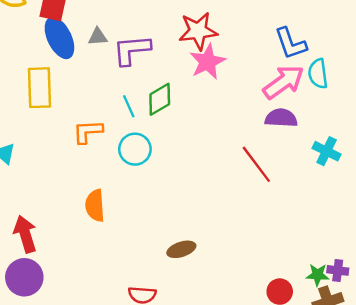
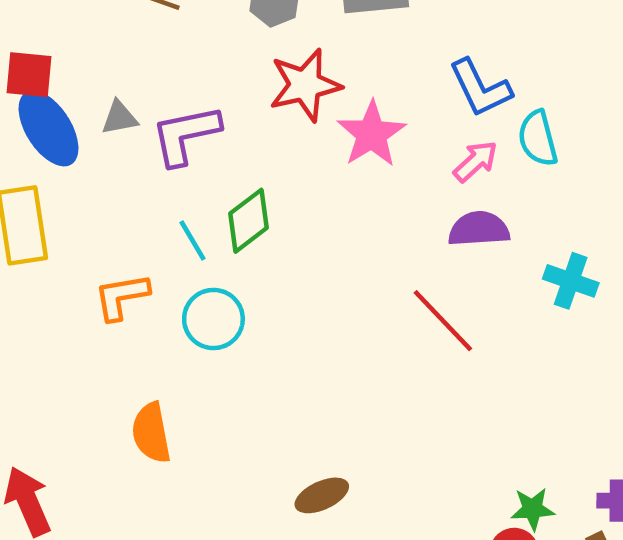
pink star: (207, 62) -> (371, 134), moved
pink arrow: (284, 82) -> (475, 161), size x0.6
green star: (317, 275) -> (533, 509), moved

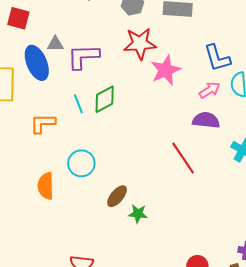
blue ellipse: (48, 128) -> (37, 63), moved
cyan circle: (213, 319) -> (81, 163), moved
brown ellipse: (322, 495) -> (117, 196), moved, turned -35
green star: (533, 509) -> (138, 214), moved

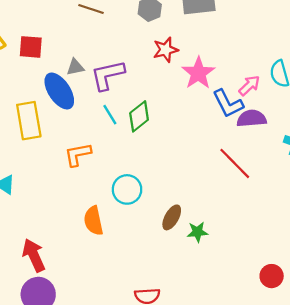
red star: (140, 44) -> (166, 50), size x0.7
blue L-shape: (217, 58) -> (228, 104), moved
cyan line: (78, 104) -> (110, 115), moved

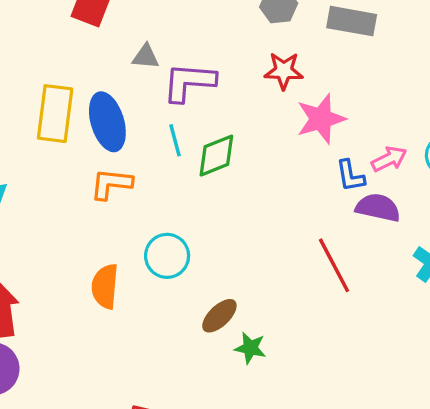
blue ellipse: (59, 91) -> (107, 122), moved
blue L-shape: (228, 104) -> (350, 176), size x0.7

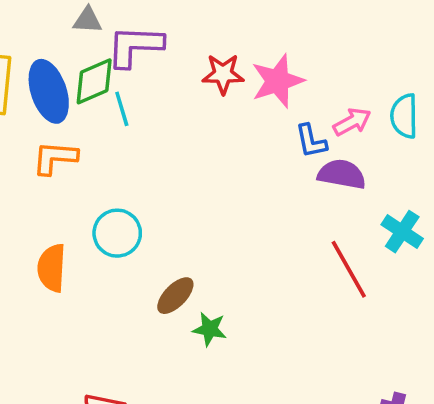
red star: (284, 71) -> (223, 74), moved
green diamond: (216, 156) -> (94, 81), moved
red line: (334, 265) -> (349, 269), moved

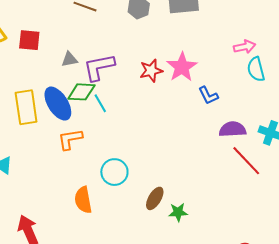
green diamond: (94, 81) -> (81, 92), turned 40
pink arrow: (352, 122) -> (245, 47), moved, turned 30
purple semicircle: (342, 174) -> (233, 129), moved

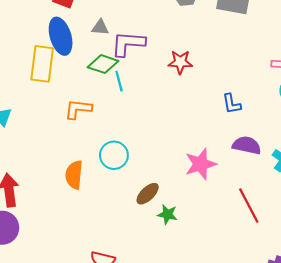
pink star: (182, 67) -> (201, 164), moved
blue ellipse: (58, 104) -> (61, 36), moved
red line: (246, 161) -> (249, 205), moved

